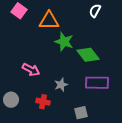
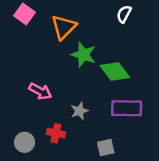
orange triangle: (49, 21) -> (64, 27), turned -45
gray circle: (11, 100) -> (25, 142), moved

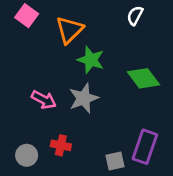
green diamond: (115, 72) -> (144, 78), moved
purple rectangle: (127, 108) -> (145, 147), moved, turned -72
gray star: (80, 111) -> (84, 98), moved, size x1.5

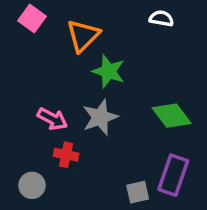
white semicircle: (135, 16) -> (161, 19), turned 72
green diamond: (144, 78) -> (172, 116), moved
red cross: (61, 145) -> (66, 155), moved

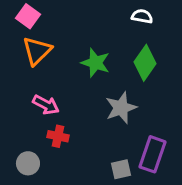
orange triangle: (83, 36) -> (37, 51), moved
green diamond: (172, 116) -> (145, 63), moved, turned 72
gray star: (100, 117) -> (121, 108), moved

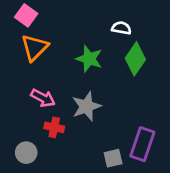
white semicircle: (142, 16) -> (121, 28), moved
gray star: (121, 108) -> (86, 106), moved

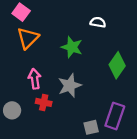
green diamond: (135, 59) -> (117, 65), moved
pink arrow: (43, 98) -> (35, 79), turned -126
gray circle: (26, 153) -> (12, 110), moved

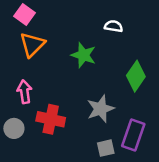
pink arrow: (35, 79) -> (24, 92), moved
gray star: (70, 86) -> (100, 109), moved
red cross: (44, 102) -> (51, 119), size x1.5

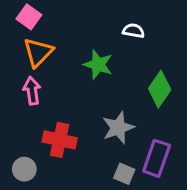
pink arrow: (24, 92) -> (32, 91), moved
gray circle: (14, 128) -> (24, 169), moved
gray square: (106, 148) -> (124, 174), turned 36

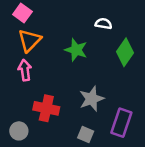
green diamond: (160, 89) -> (125, 52), moved
gray square: (124, 174) -> (86, 135), moved

